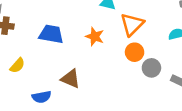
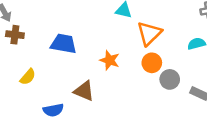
orange star: (95, 36) -> (110, 60), moved

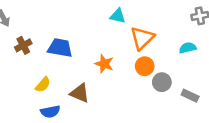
brown cross: (15, 35) -> (23, 45), moved, turned -35
yellow semicircle: (28, 77) -> (43, 85), moved

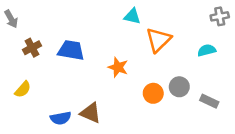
orange circle: (145, 66) -> (153, 93), moved
yellow semicircle: (43, 85) -> (23, 89), moved
brown triangle: (80, 93) -> (91, 113), moved

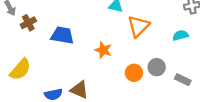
brown cross: (32, 48) -> (28, 23), moved
yellow semicircle: (23, 89) -> (20, 69), size x1.5

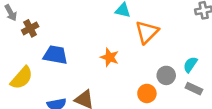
blue trapezoid: (62, 35) -> (55, 55), moved
cyan semicircle: (181, 35) -> (190, 65), moved, turned -42
orange circle: (134, 73) -> (147, 93), moved

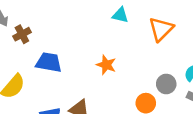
orange triangle: (147, 32) -> (161, 29), moved

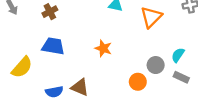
brown cross: (22, 34) -> (50, 12), moved

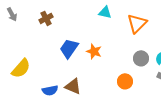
blue trapezoid: (53, 46) -> (69, 48), moved, turned -65
gray circle: (156, 65) -> (141, 58), moved

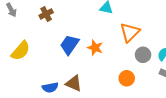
orange triangle: (137, 23) -> (130, 32), moved
yellow semicircle: (21, 68) -> (21, 51), moved

